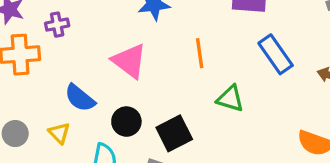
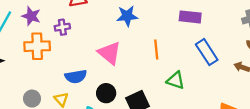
blue semicircle: (80, 98) -> (76, 76), turned -50

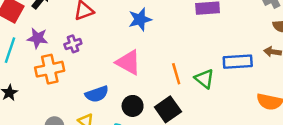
orange line: (156, 49) -> (176, 74), moved
blue rectangle: (207, 52) -> (238, 62), moved, turned -50
green triangle: (176, 80) -> (204, 79), turned 30

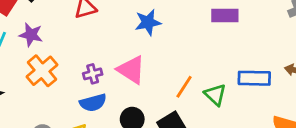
purple cross: (73, 44) -> (93, 74), moved
orange cross: (50, 69) -> (42, 71), turned -32
orange line: (176, 74) -> (184, 87), turned 45

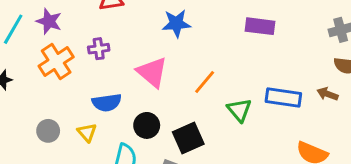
purple cross: (93, 74) -> (99, 49), moved
orange line: (184, 87) -> (205, 82), moved

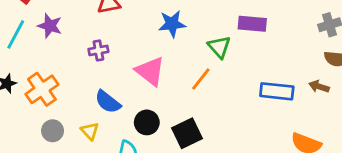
orange cross: (56, 61) -> (42, 89), moved
blue semicircle: (107, 103) -> (108, 102), turned 48
green triangle: (239, 110) -> (219, 47), moved

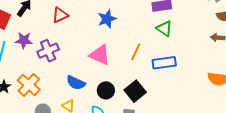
green triangle: (219, 47) -> (164, 29), moved
purple cross: (98, 50) -> (48, 51), moved, size x1.5
blue rectangle: (277, 91) -> (164, 63), moved

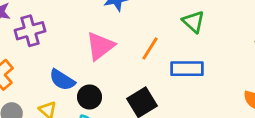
pink triangle: (100, 55) -> (100, 46), turned 50
black circle: (106, 90) -> (90, 97), moved

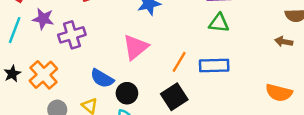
green triangle: (193, 22) -> (219, 23), turned -35
orange line: (150, 48) -> (179, 62), moved

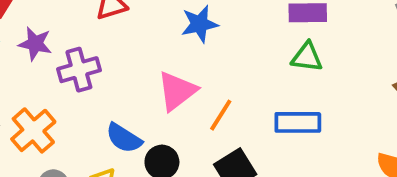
orange line: (179, 62) -> (221, 115), moved

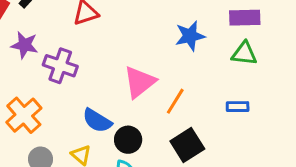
blue star: (200, 24) -> (190, 36), moved
purple cross: (79, 70) -> (60, 66), turned 36
blue rectangle: (298, 122) -> (238, 107), size x0.6

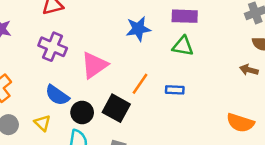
purple cross: (60, 66) -> (53, 47), moved
orange line: (175, 101) -> (140, 84), moved
black square: (187, 145) -> (116, 108), moved, turned -32

